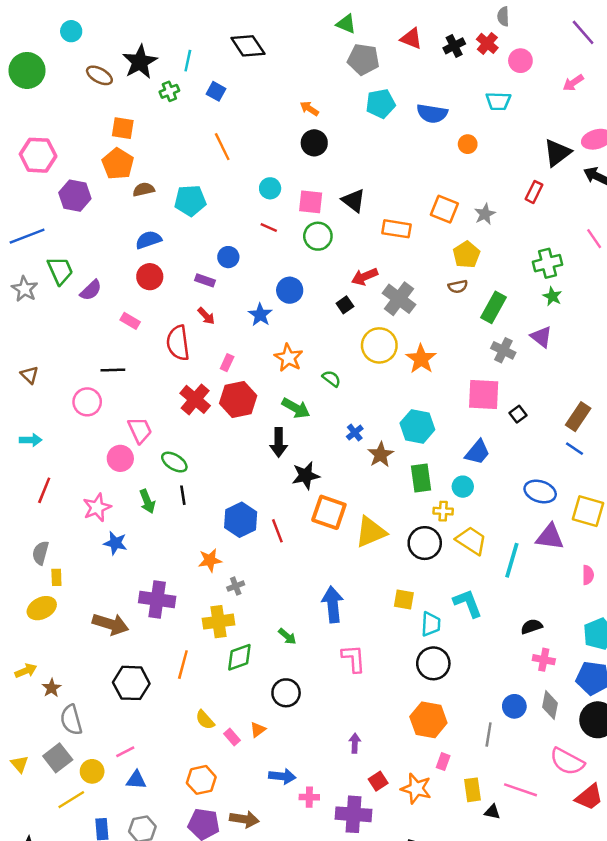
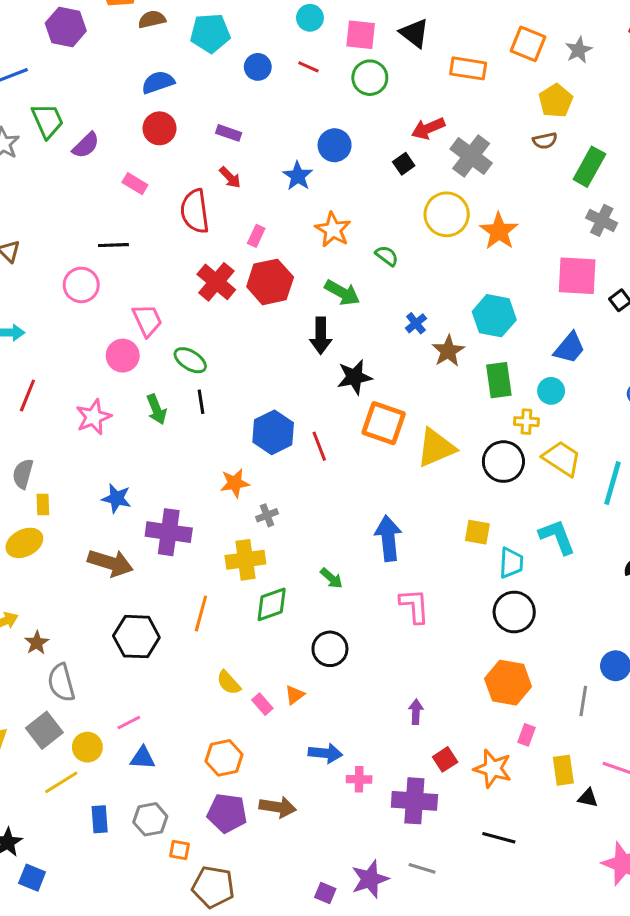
blue circle: (228, 257) -> (258, 67), moved
blue star: (115, 543) -> (117, 498), moved

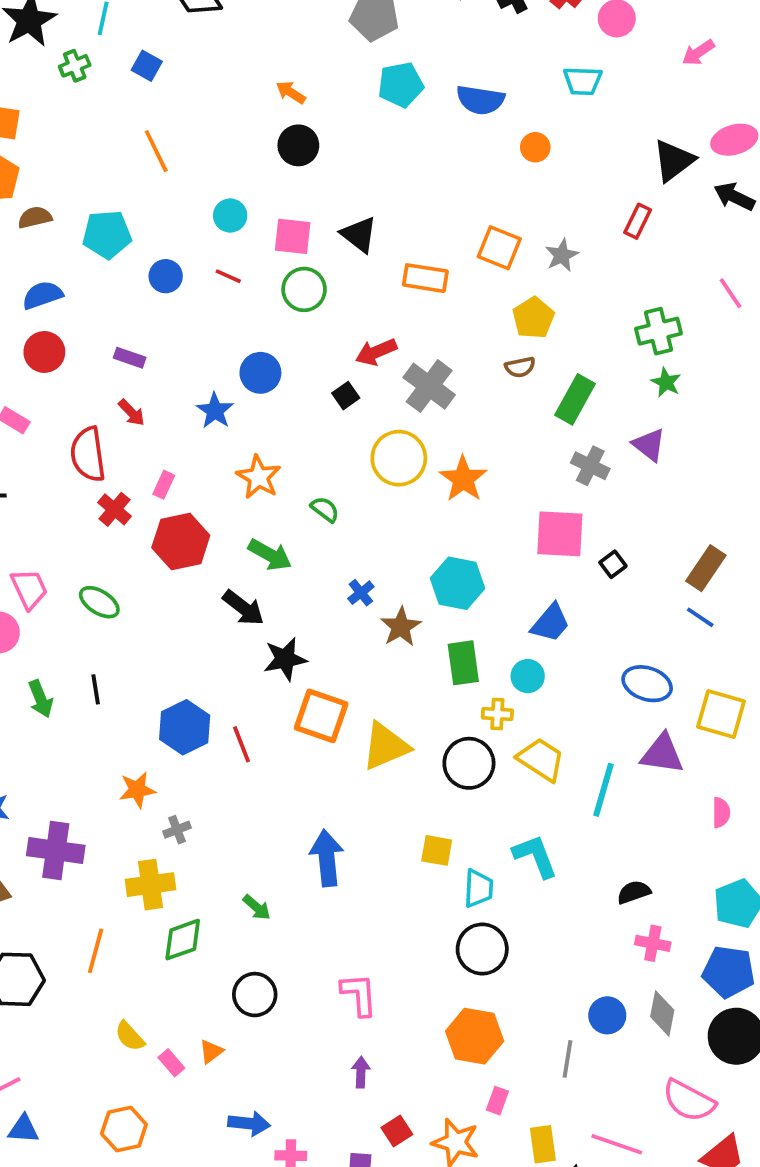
red cross: (216, 282) -> (114, 509), moved, size x0.7
black arrow: (321, 336) -> (243, 608), turned -52
green ellipse: (190, 360) -> (99, 602), moved
pink L-shape: (414, 606) -> (359, 995), moved

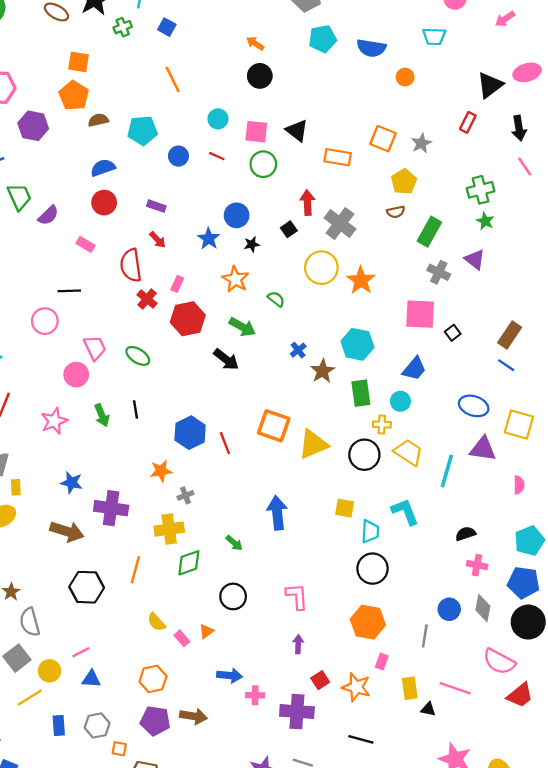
black arrow: (734, 197) -> (519, 128), moved, turned -125
red arrow: (376, 352) -> (307, 203), turned 110
black star: (285, 659) -> (252, 244), moved, size x0.6

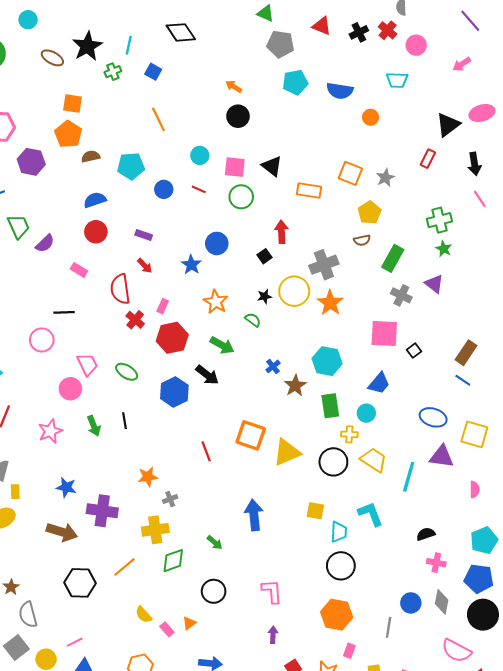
gray cross: (340, 223) -> (324, 265), moved, turned 32
black star: (252, 244) -> (265, 296), moved
blue hexagon: (190, 433) -> (174, 392), moved
orange line: (135, 570) -> (125, 567), turned 35

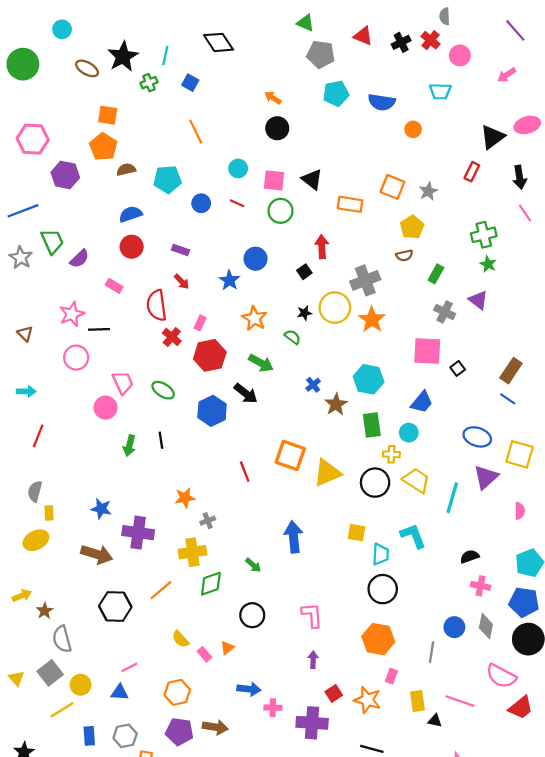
green rectangle: (393, 258) -> (436, 274), size x0.7
green arrow: (94, 426) -> (129, 446), turned 36
pink star: (50, 431) -> (72, 314), moved
purple triangle: (442, 457) -> (486, 477), turned -50
pink line: (75, 642) -> (129, 667), moved

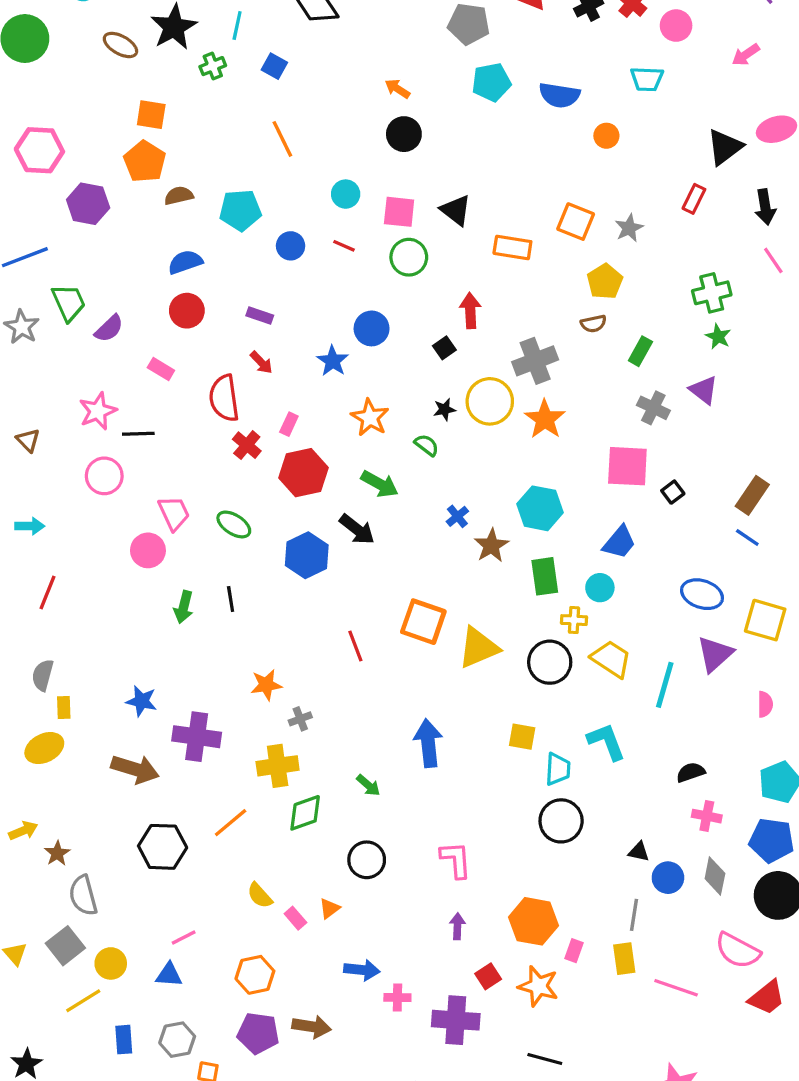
orange hexagon: (378, 639) -> (534, 921), moved
yellow rectangle: (417, 701) -> (624, 959), moved
black triangle: (435, 721) -> (639, 852), moved

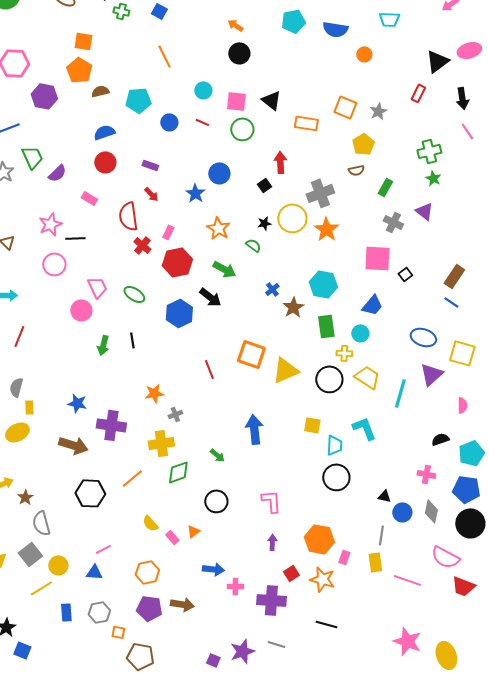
green cross: (213, 66) -> (121, 11), turned 35
black semicircle: (691, 772) -> (440, 439), moved
red trapezoid: (767, 997) -> (463, 586), turned 60

